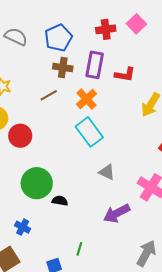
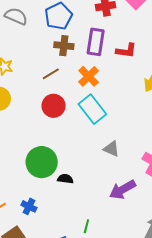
red circle: (20, 136) -> (54, 106), moved

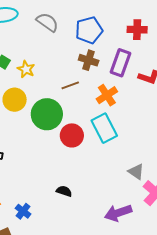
red circle: (54, 106) -> (72, 135), moved
gray triangle: (111, 149) -> (136, 172), moved
green circle: (42, 162) -> (47, 114), moved

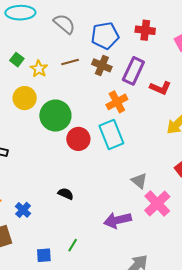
red cross: (137, 30) -> (145, 30), moved
brown line: (70, 85) -> (70, 62), moved

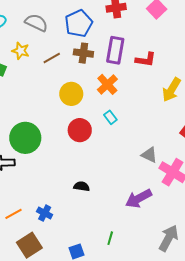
yellow star: (39, 69) -> (21, 51), moved
yellow circle: (25, 98) -> (71, 94), moved
green circle: (55, 116) -> (25, 138), moved
cyan rectangle: (111, 134) -> (110, 117), size x0.5
green line: (73, 245) -> (110, 238), moved

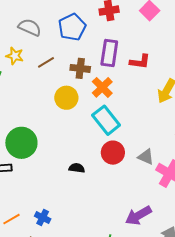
brown cross: (83, 53) -> (80, 68), moved
cyan rectangle: (110, 117) -> (106, 120), size x2.0
red circle: (80, 130) -> (113, 153), moved
black semicircle: (82, 186) -> (77, 168), moved
purple arrow: (139, 198) -> (138, 215), moved

